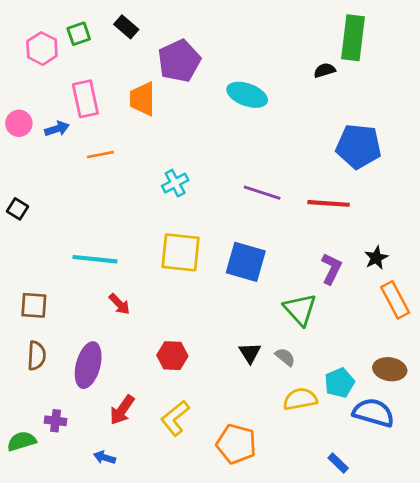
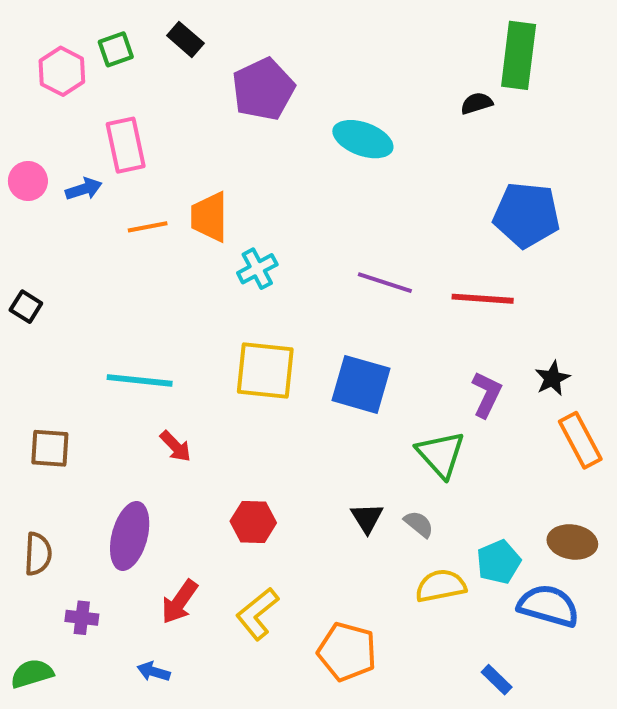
orange trapezoid: (142, 99) -> (209, 217), moved
brown semicircle: (37, 356) -> (38, 554), moved
green semicircle: (22, 441) -> (32, 674), moved

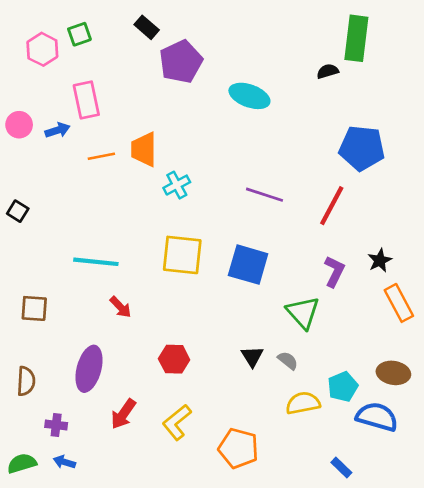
black rectangle: (185, 39) -> (147, 27), moved
red line: (483, 299) -> (332, 206), turned -66
blue arrow: (154, 672) -> (64, 462), moved

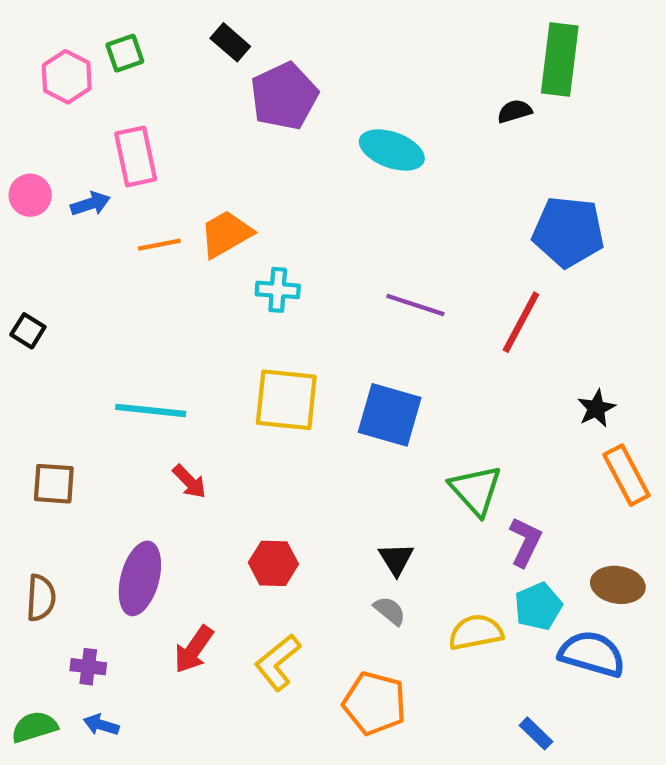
orange trapezoid: (144, 149) -> (226, 234), turned 60
cyan cross: (177, 185) -> (278, 290), turned 32
purple L-shape: (334, 271) -> (525, 542), moved
gray semicircle: (288, 361) -> (390, 611), moved

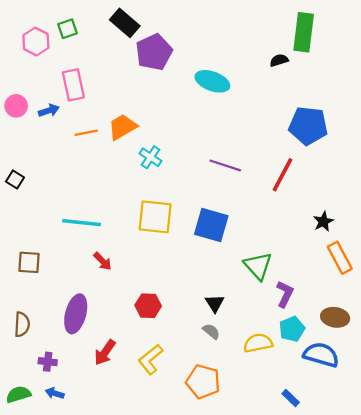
black rectangle: (230, 42) -> (125, 23), size x1.4
cyan cross: (278, 290) -> (150, 157), turned 30

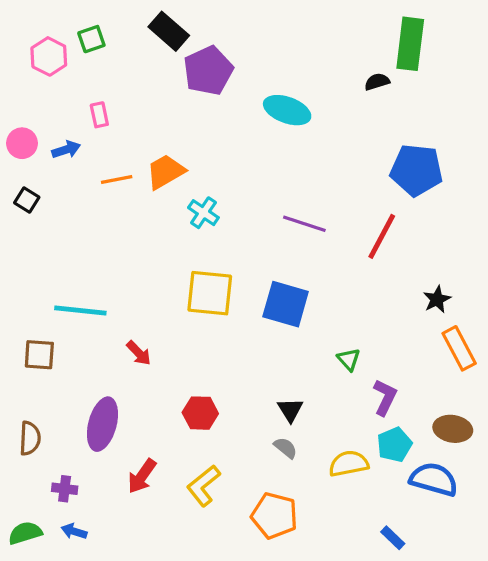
pink rectangle: (73, 85) -> (99, 115), size x0.6
black square: (15, 179) -> (27, 200), moved
cyan line: (82, 223) -> (80, 310), moved
green triangle: (258, 266) -> (349, 359), size x0.6

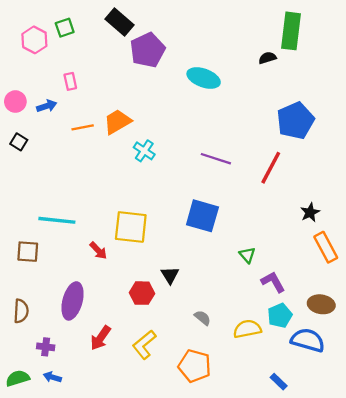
blue pentagon: (416, 170) -> (295, 121), turned -30
yellow square: (210, 293) -> (131, 227), moved
purple L-shape: (385, 397) -> (273, 282), turned -55
black triangle: (290, 410) -> (170, 275), moved

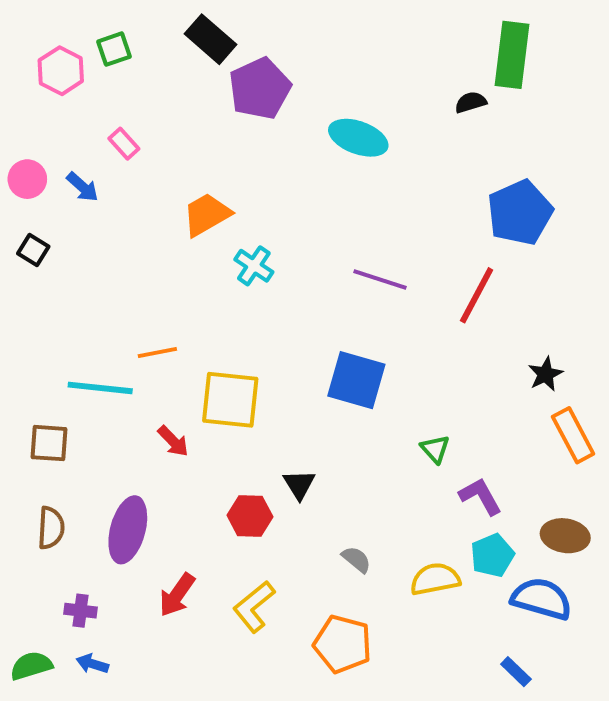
pink rectangle: (70, 81) -> (124, 144), turned -30
blue arrow: (47, 106) -> (82, 187), turned 60
orange line: (83, 127) -> (157, 352), moved
brown semicircle: (21, 311) -> (51, 528), moved
blue rectangle: (279, 382) -> (516, 672), moved

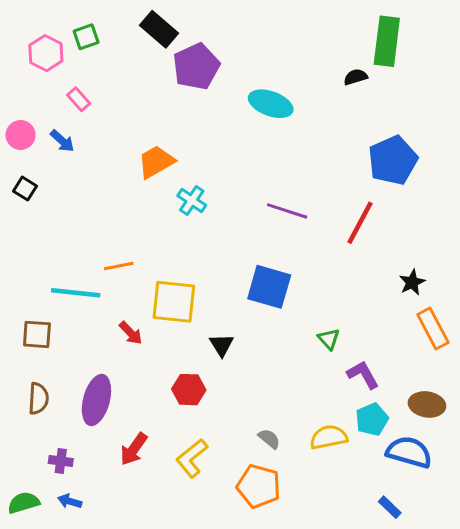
pink rectangle: (124, 144) -> (79, 99), moved
black triangle: (299, 484) -> (222, 345), moved
gray semicircle: (356, 559) -> (269, 439), moved

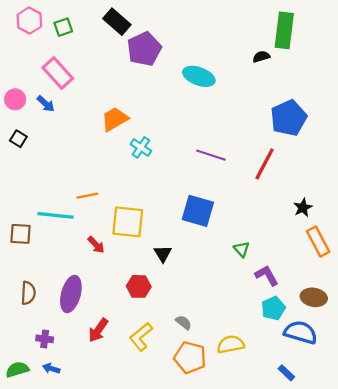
pink hexagon: (46, 53) -> (29, 21), moved
pink rectangle: (79, 99) -> (58, 73), size x1.8
brown square: (37, 334) -> (21, 234), moved
yellow semicircle: (329, 437) -> (231, 344), moved
gray semicircle: (269, 439) -> (184, 322), moved

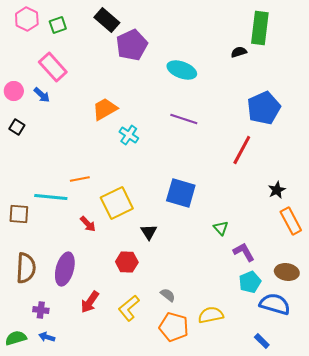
purple line: (211, 155) -> (184, 119), moved
yellow square: (128, 222) -> (117, 203), turned -32
brown semicircle: (28, 293) -> (26, 268), size x1.4

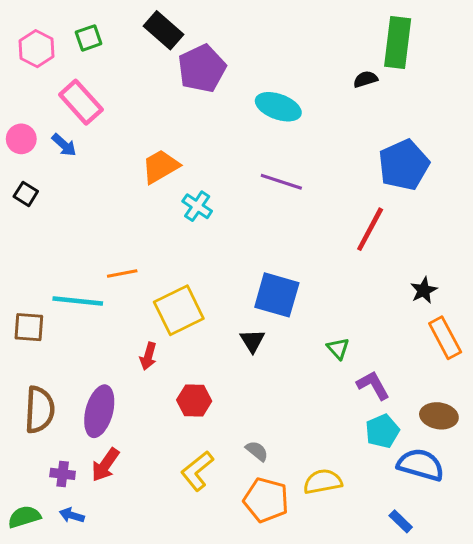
pink hexagon: (27, 19) -> (37, 49), moved
red arrow: (88, 224) -> (148, 356), moved, turned 60
black triangle: (149, 232) -> (252, 341), moved
red arrow: (90, 302) -> (105, 465), moved

